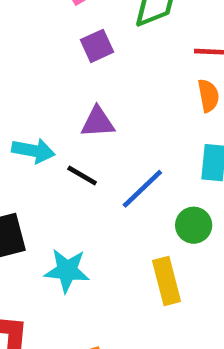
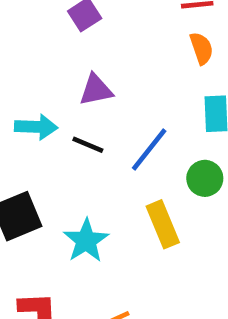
cyan star: (67, 270) -> (86, 241), turned -30
yellow rectangle: (166, 281) -> (163, 224), moved

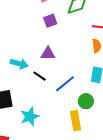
yellow rectangle: (163, 224) -> (76, 121), moved

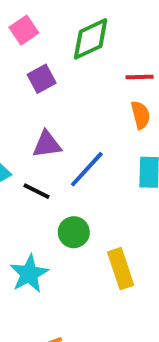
blue line: (65, 84) -> (87, 169), moved
green circle: (86, 101) -> (74, 232), moved

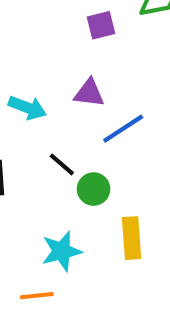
black line: (37, 191) -> (62, 164), moved
cyan star: (29, 274) -> (62, 251), moved

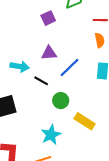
black line: (62, 164) -> (41, 81), moved
yellow rectangle: (132, 238) -> (85, 121), turned -42

